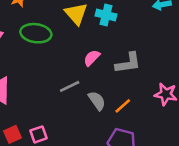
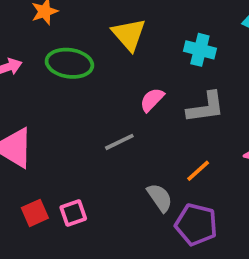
cyan cross: (106, 15) -> (200, 50), moved
gray semicircle: (97, 101) -> (160, 198), moved

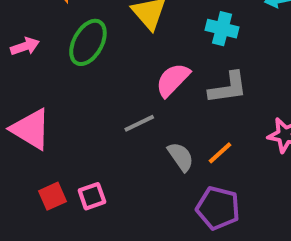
green ellipse: (69, 63) -> (88, 42), turned -69
pink semicircle: (152, 100) -> (173, 80), size x1.4
gray semicircle: (160, 198) -> (181, 157), moved

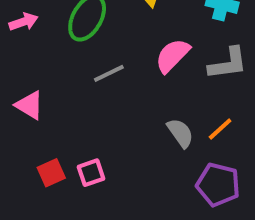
gray line: (139, 123) -> (109, 73), moved
pink triangle: (31, 129) -> (29, 105), size x0.7

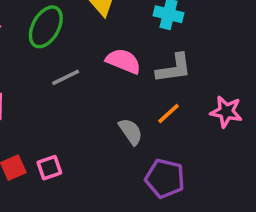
pink semicircle: (172, 56) -> (123, 61), turned 68
orange line: (220, 129) -> (168, 113), moved

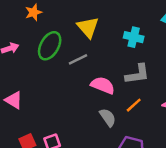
pink semicircle: (123, 61) -> (103, 85), moved
gray line: (66, 77) -> (78, 59), moved

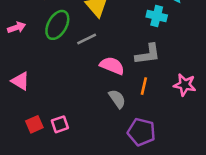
cyan cross: (134, 37) -> (157, 16), moved
orange line: (134, 105) -> (144, 86), turned -35

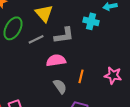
gray L-shape: (148, 54) -> (64, 35), moved
pink semicircle: (112, 66) -> (56, 60), turned -30

